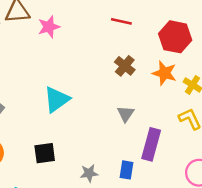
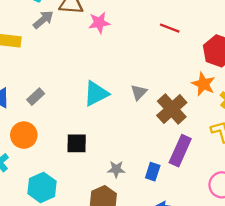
brown cross: (125, 66) -> (172, 109), moved, size x1.5
gray triangle: (126, 114) -> (139, 92), moved

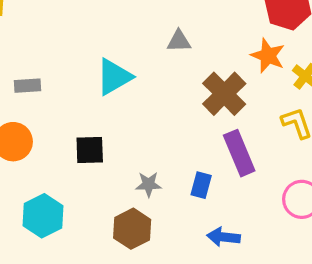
gray triangle: (139, 92) -> (179, 41), moved, turned 48
gray rectangle: (36, 97) -> (27, 86), turned 42
purple rectangle: (180, 151) -> (239, 153), turned -44

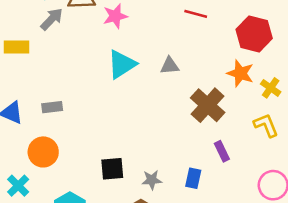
cyan triangle: (114, 77) -> (122, 64), moved
black square: (90, 150) -> (112, 169), moved
purple rectangle: (239, 153) -> (222, 151), size x0.6

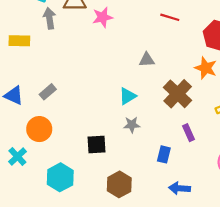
gray arrow: (52, 19) -> (49, 18), turned -54
cyan triangle: (122, 64) -> (128, 96), moved, size x0.7
gray rectangle: (52, 107) -> (48, 92), turned -35
gray star: (152, 180) -> (132, 125), moved

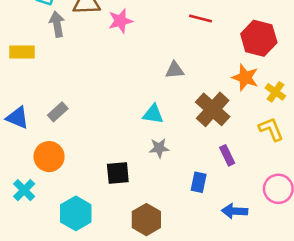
cyan triangle: (128, 96) -> (153, 114), turned 42
blue arrow: (180, 188) -> (235, 211), moved

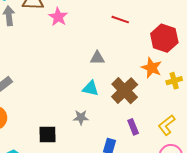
pink star: (120, 21) -> (58, 17), turned -30
yellow cross: (275, 92) -> (174, 81), turned 35
cyan triangle: (153, 114) -> (91, 88), moved
yellow L-shape: (271, 129) -> (167, 125), moved, turned -110

